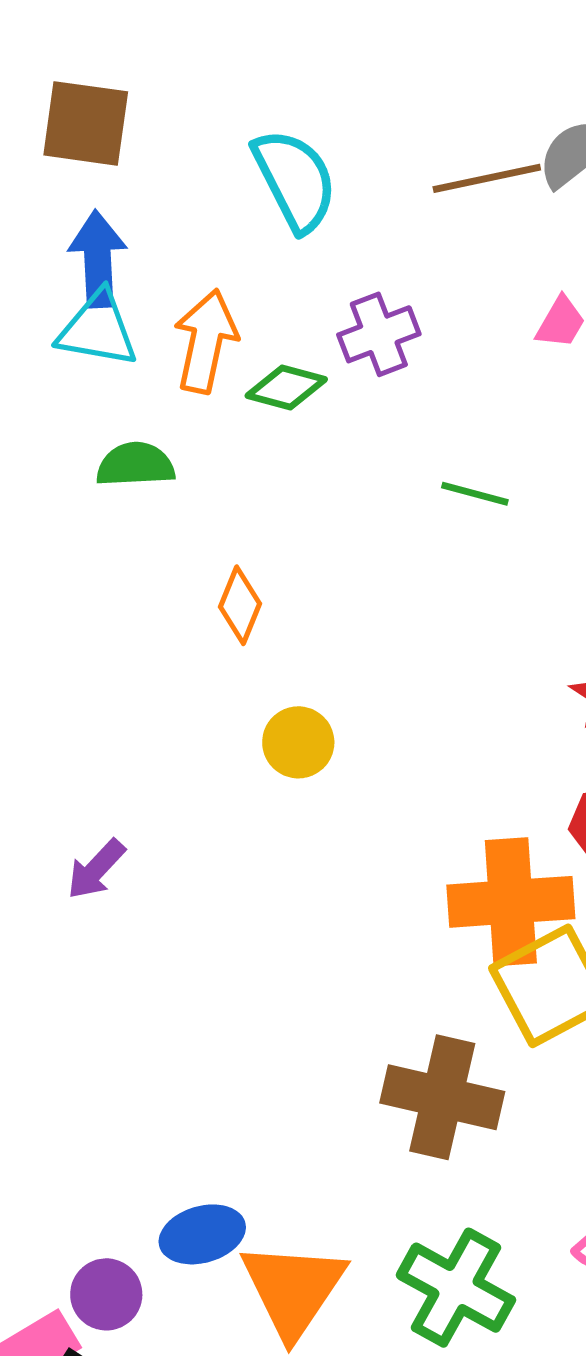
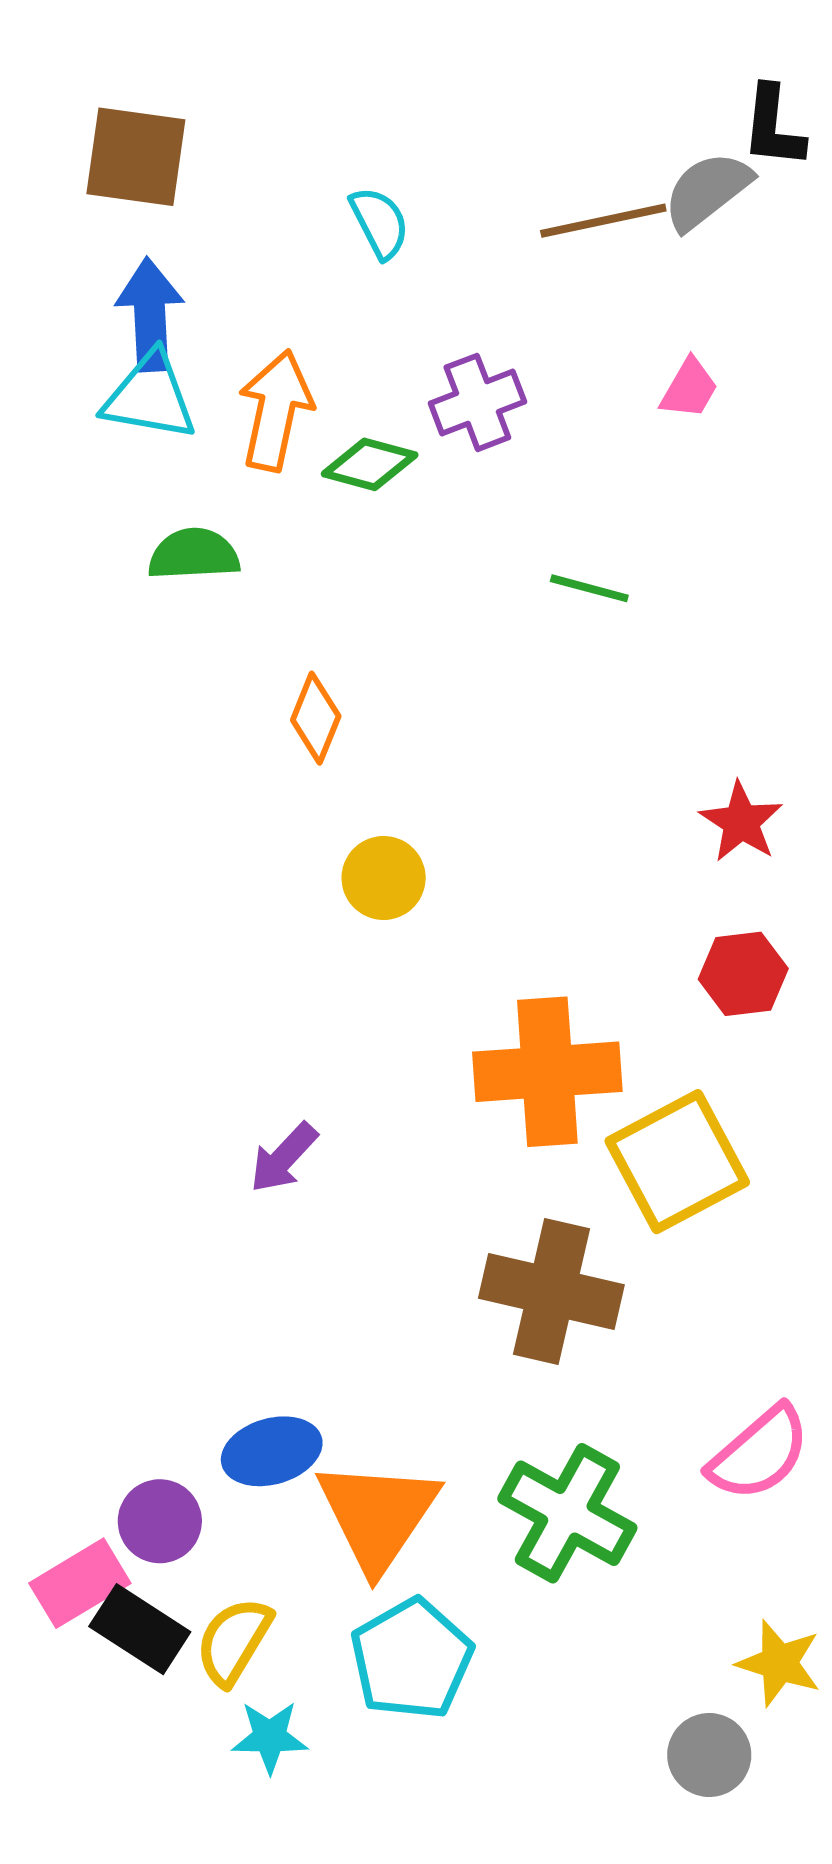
cyan semicircle: (295, 180) -> (380, 223), size x0.6
purple arrow: (96, 869) -> (284, 1158), moved
orange cross: (511, 902) -> (547, 1072), moved

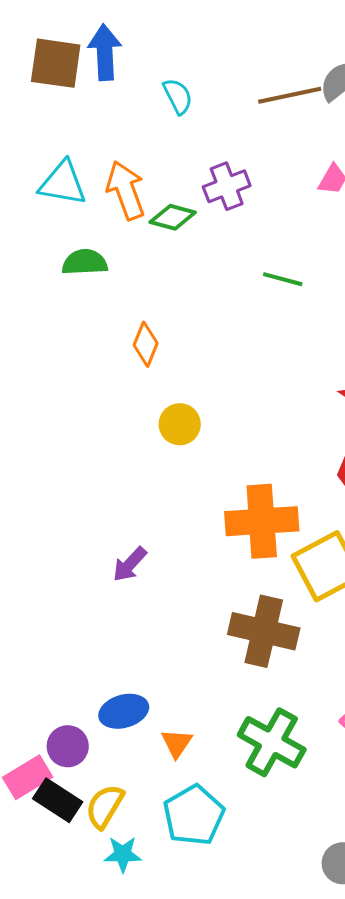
blue arrow: (150, 315) -> (105, 52), moved
orange arrow: (276, 410) -> (126, 190), turned -32
orange triangle: (378, 1515) -> (177, 743), size x0.5

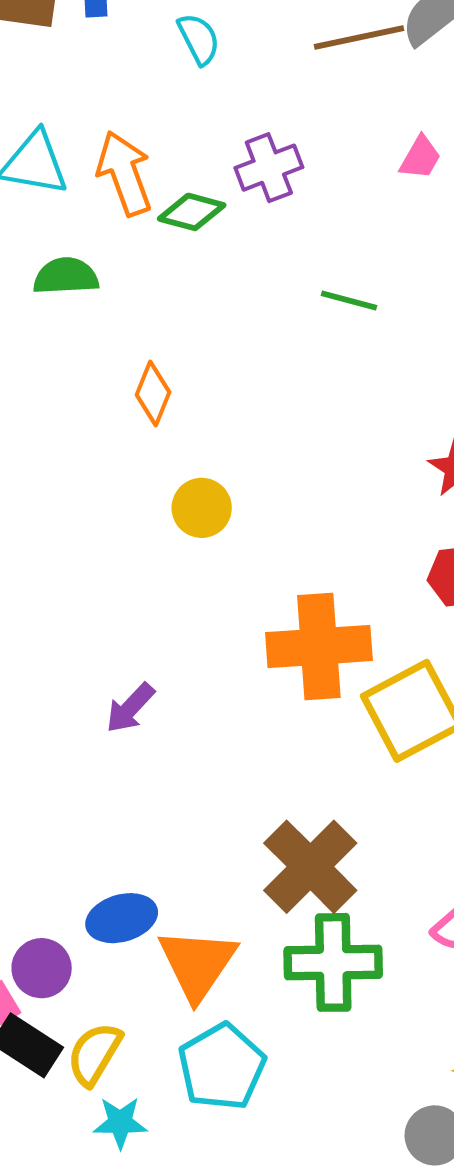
brown cross: (264, 631) -> (310, 867), moved, turned 32
green cross: (272, 742) -> (333, 962), turned -30
orange triangle: (177, 743) -> (197, 964), size x1.8

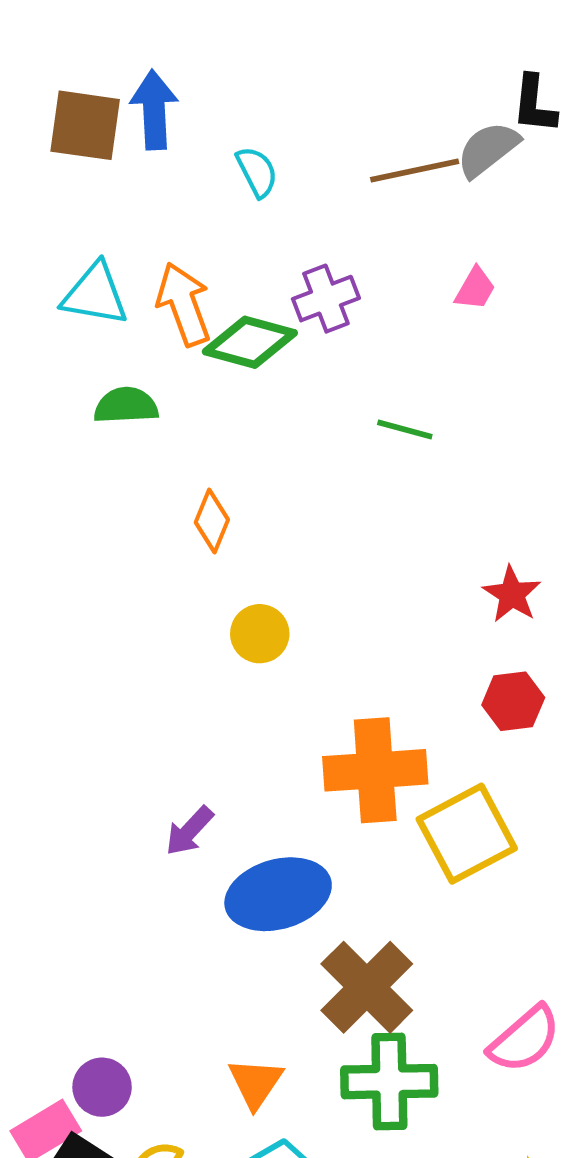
green diamond: (192, 212) -> (250, 342), size x1.4
blue ellipse: (122, 918) -> (278, 894), moved, size x1.5
orange triangle: (197, 964) -> (256, 1083), size x0.7

